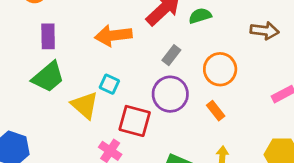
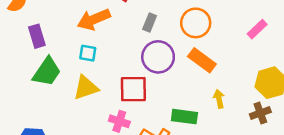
cyan square: (109, 84) -> (88, 53), moved
yellow triangle: (85, 105) -> (86, 88), turned -44
orange rectangle: (216, 111) -> (202, 60), size x1.5

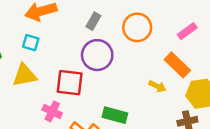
pink rectangle: (257, 29) -> (187, 31), moved
orange rectangle: (202, 60) -> (177, 65), moved
yellow arrow: (219, 99) -> (157, 86), moved, turned 120

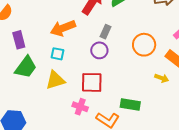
orange circle: (137, 27) -> (144, 45), moved
purple circle: (97, 55) -> (99, 50), moved, size x0.7

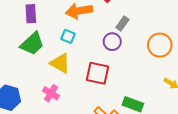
yellow triangle: (55, 80) -> (60, 63), turned 35
pink cross: (80, 107) -> (51, 93), moved

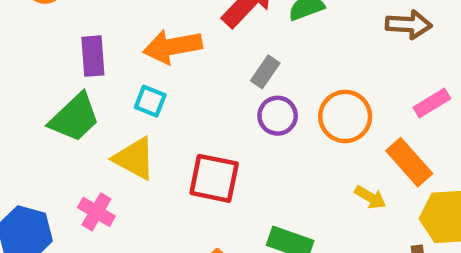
purple rectangle: (31, 14) -> (93, 56), moved
purple circle: (112, 42) -> (278, 116), moved
pink cross: (51, 93) -> (96, 212), moved

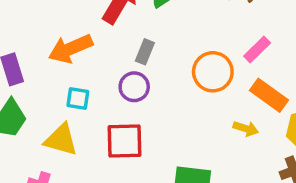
cyan square: (150, 101) -> (78, 98), moved
pink rectangle: (432, 103) -> (257, 49), moved
purple circle: (278, 116) -> (134, 87), moved

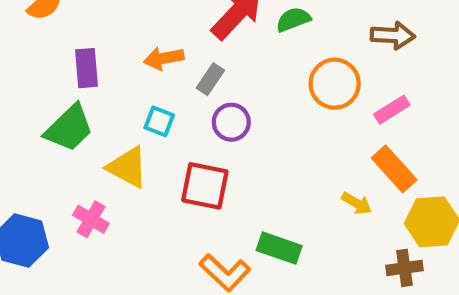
orange arrow: (71, 49) -> (164, 58), size x0.7
gray rectangle: (145, 52) -> (210, 79), moved
orange circle: (213, 72) -> (335, 84), moved

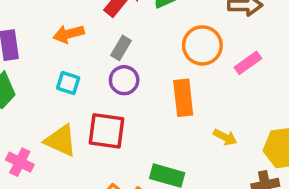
gray rectangle: (210, 79) -> (121, 48), moved
yellow triangle: (128, 167) -> (61, 141), moved
orange rectangle: (394, 169) -> (183, 98), moved, turned 39

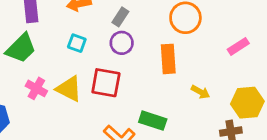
pink rectangle: (248, 63) -> (238, 46), moved
pink cross: (20, 162) -> (36, 88), moved

